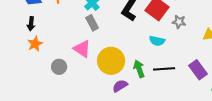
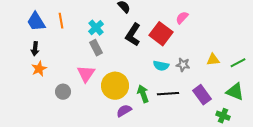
gray star: (179, 22) -> (183, 65), moved
pink triangle: (82, 49) -> (86, 74), turned 30

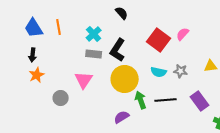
pink semicircle: (182, 18) -> (183, 34), moved
black L-shape: (133, 35) -> (118, 50), moved
gray rectangle: (96, 48) -> (94, 54), turned -56
yellow circle: (115, 86) -> (125, 79), moved

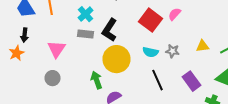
orange star: (37, 75) -> (16, 53), moved
pink triangle: (84, 80) -> (56, 49), moved
green arrow: (141, 100) -> (96, 80), moved
black line: (166, 100) -> (158, 80), turned 70

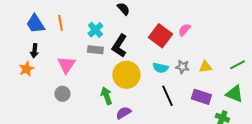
yellow triangle: (202, 46) -> (205, 67), moved
purple rectangle: (192, 81) -> (201, 97), turned -36

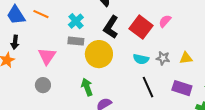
orange line: (60, 23) -> (41, 14), turned -56
black L-shape: (119, 46) -> (111, 27), moved
yellow circle: (126, 75) -> (99, 54), moved

